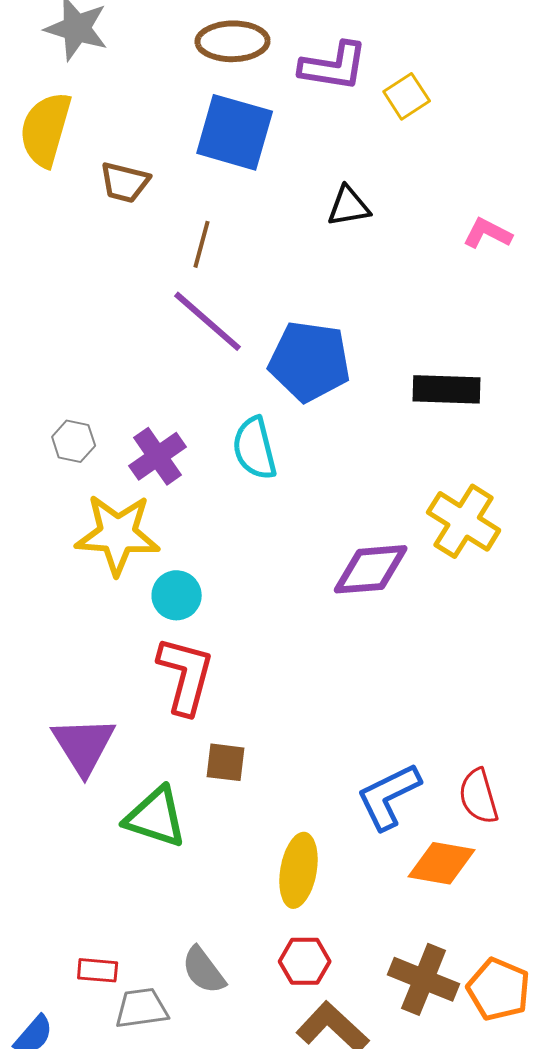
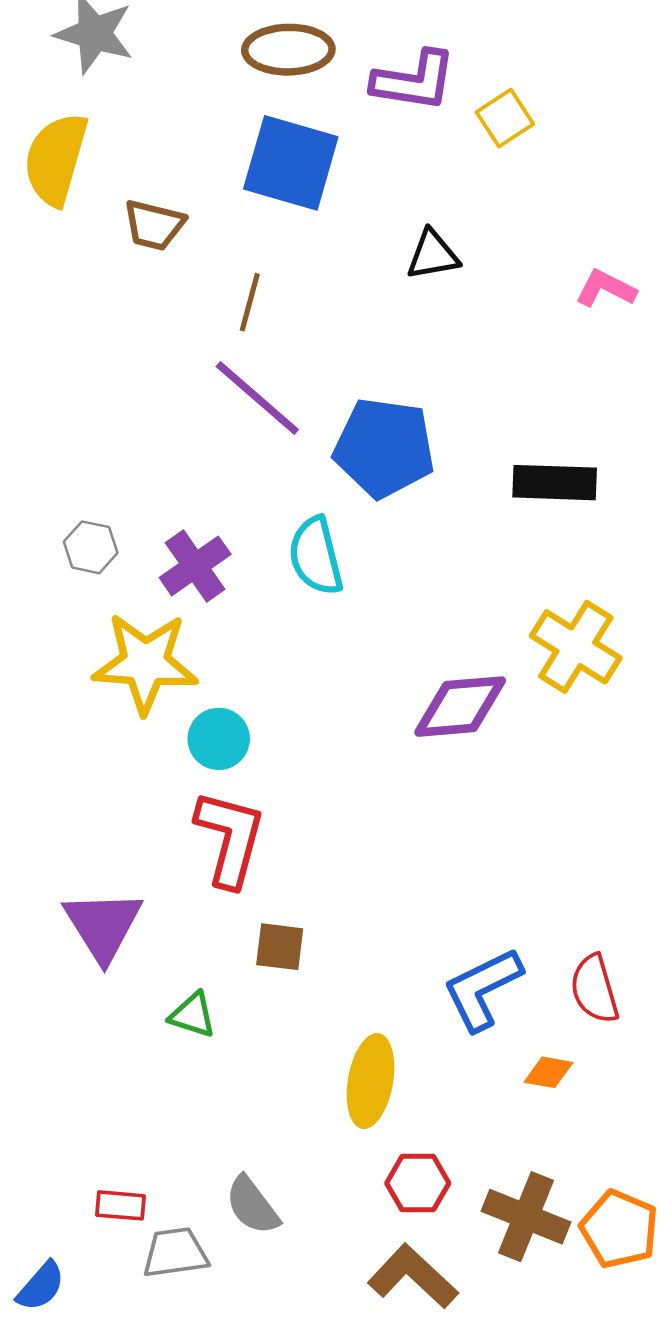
green triangle: (156, 817) -> (193, 1015), size x0.6
orange diamond: (442, 863) -> (548, 1072), size x0.6
red hexagon: (305, 961) -> (418, 1183), moved

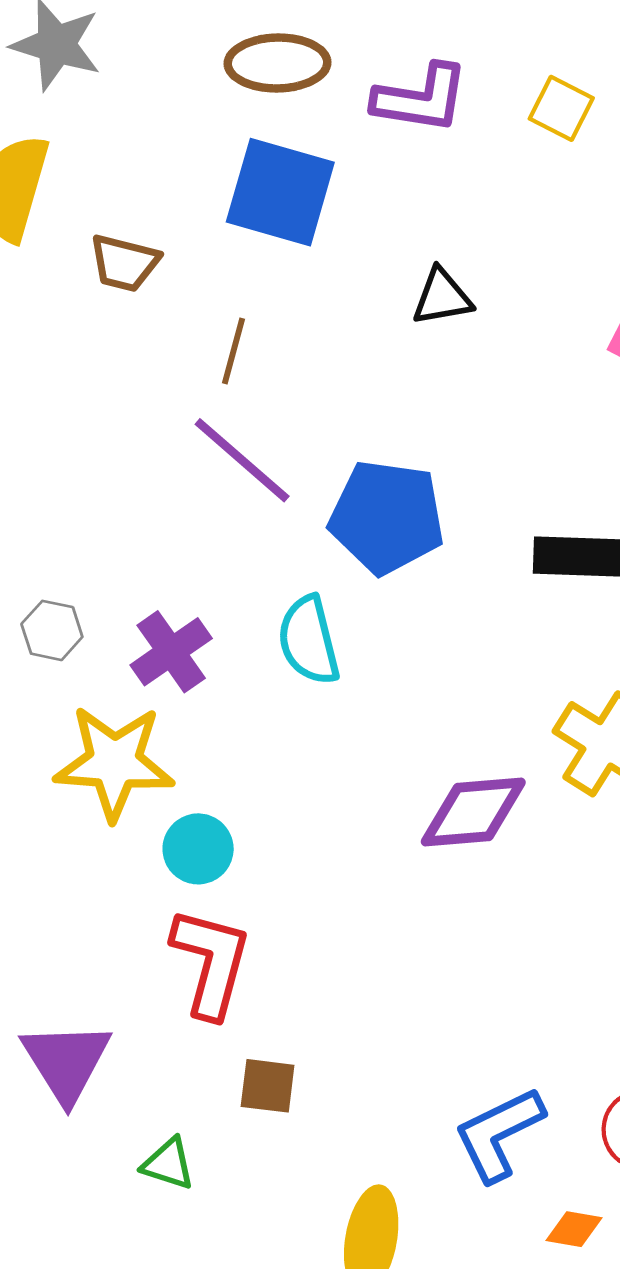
yellow square: (505, 118) -> (561, 108), moved, turned -30

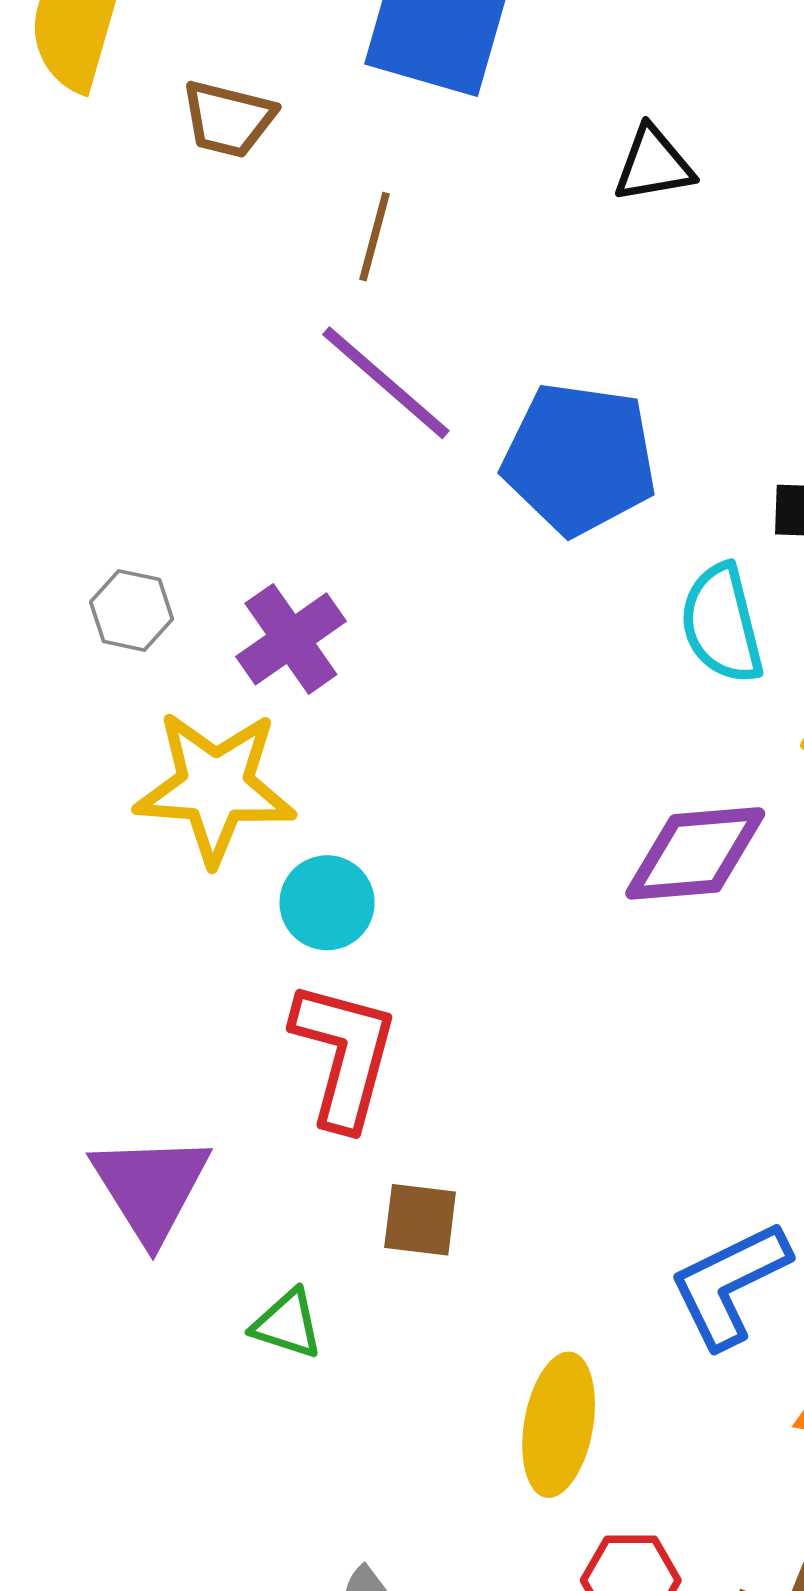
cyan semicircle: (309, 640) -> (722, 624), moved

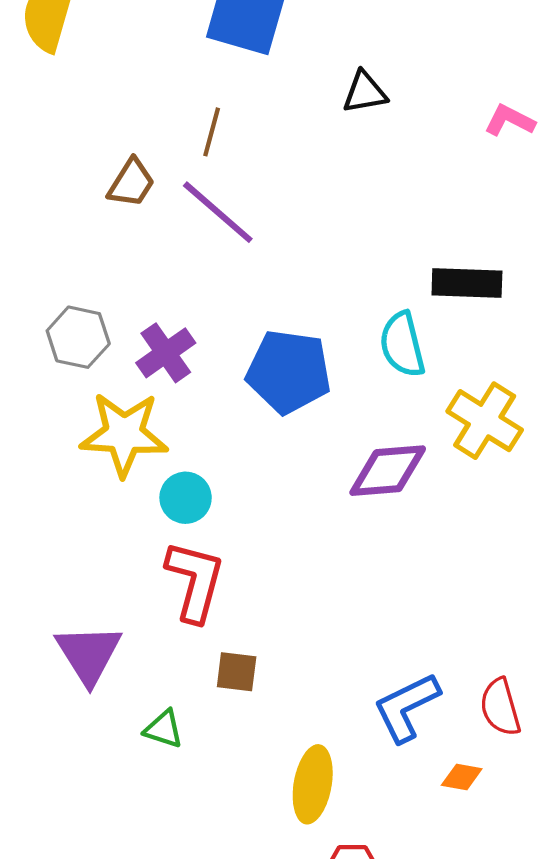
brown trapezoid: (228, 119) -> (131, 183), moved, turned -72
blue pentagon: (579, 459) -> (289, 372), moved
gray hexagon: (132, 610) -> (78, 337), size x1.4

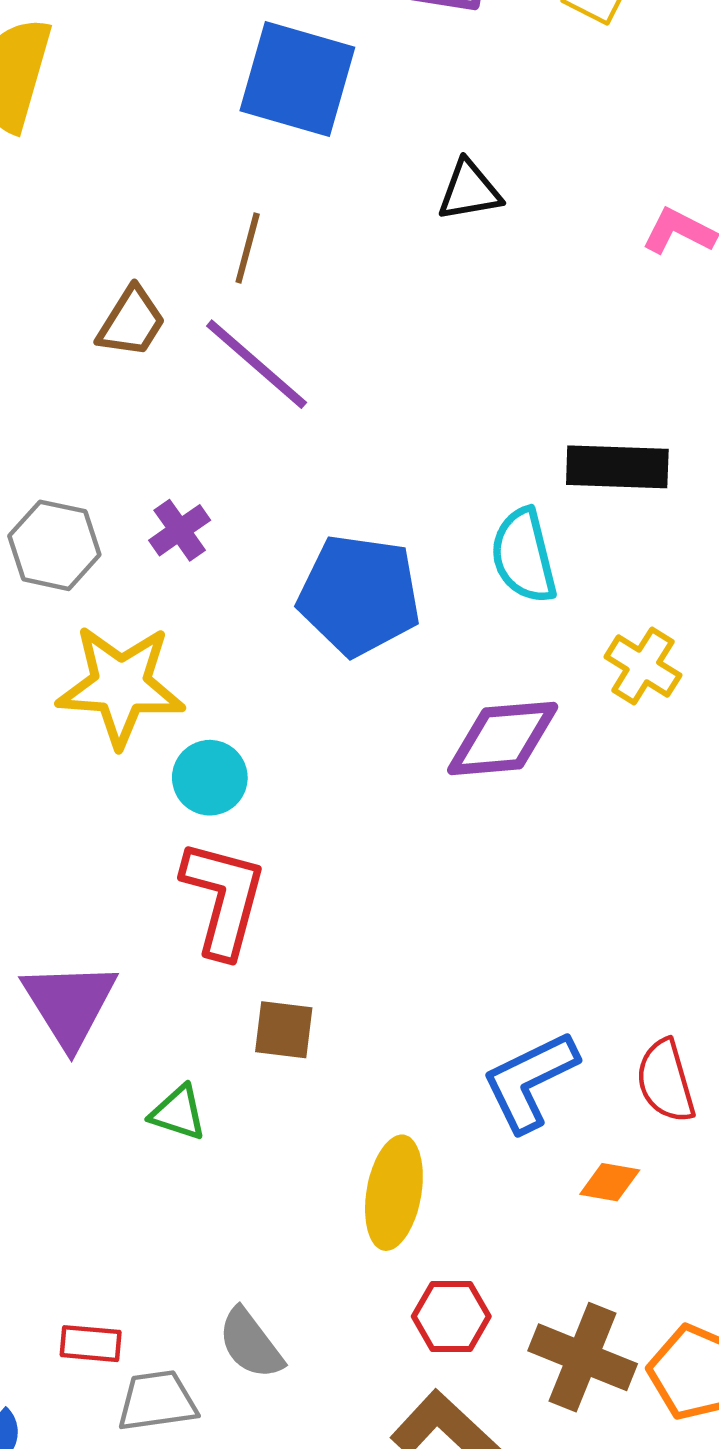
purple cross: (166, 353) -> (180, 530), moved, size x0.7
yellow cross: (485, 421) -> (643, 666), size x0.7

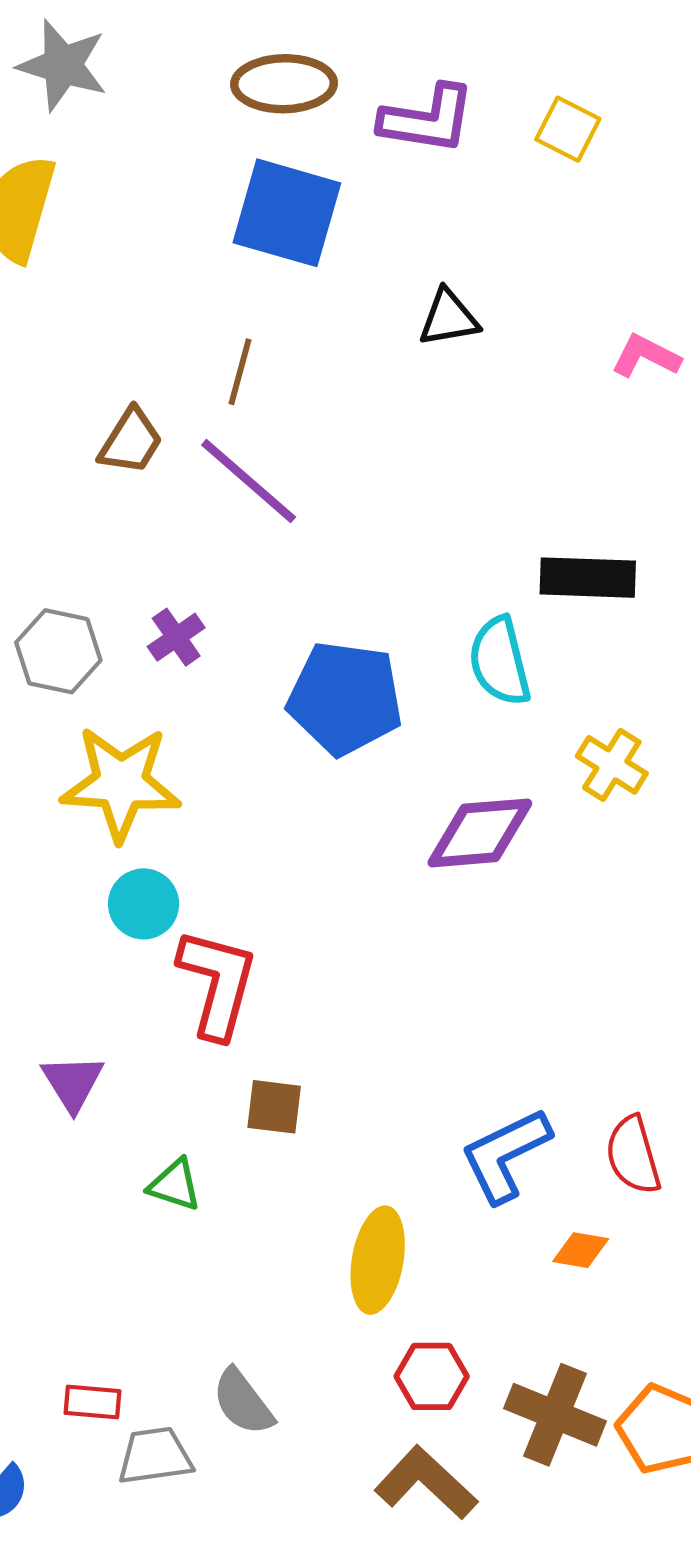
cyan circle: (210, 778) -> (144, 904), moved
purple triangle: (69, 1004) -> (73, 1083), size x0.7

